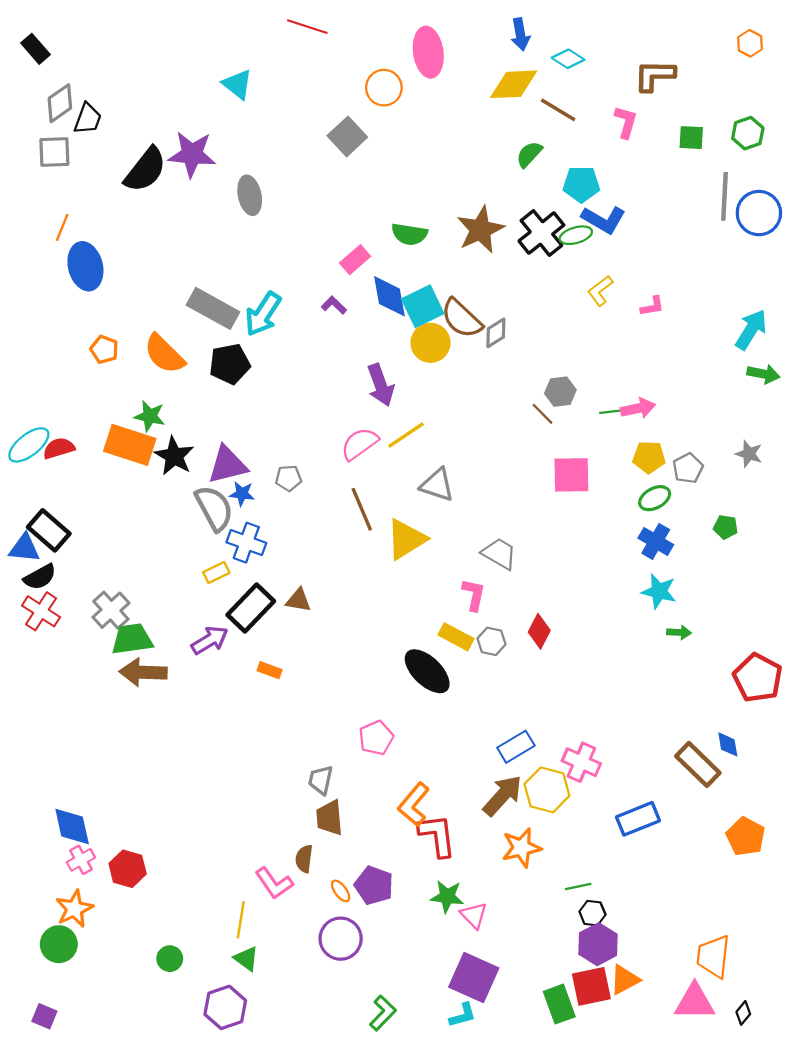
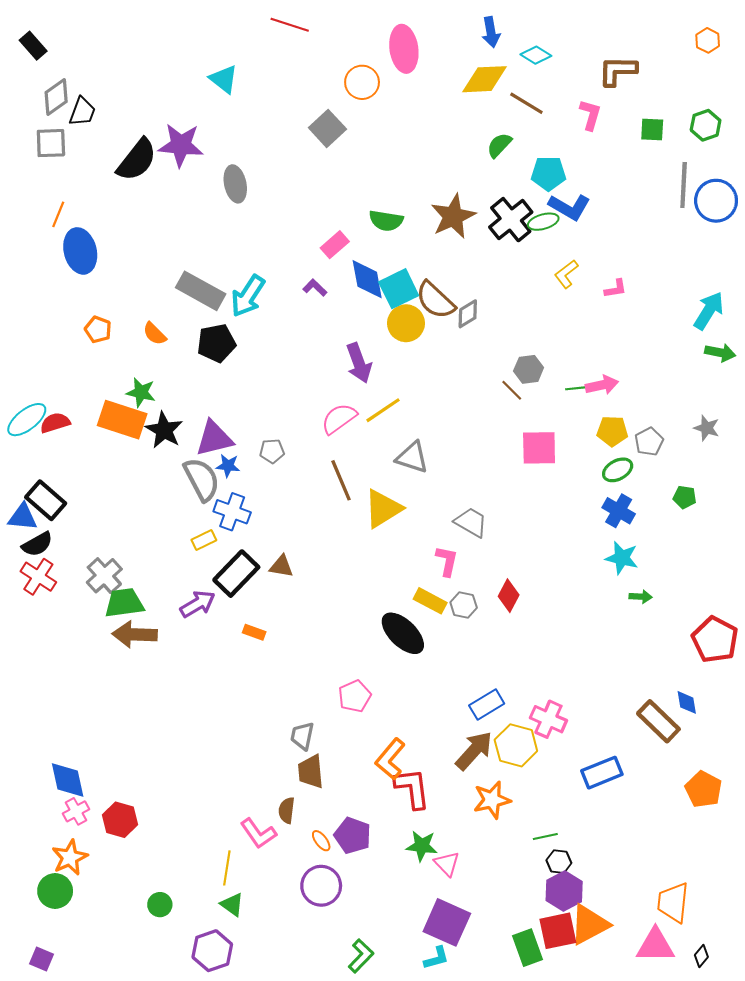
orange semicircle: (164, 354) -> (155, 334), size x0.6
orange triangle: (625, 980) -> (589, 925), size x1.4

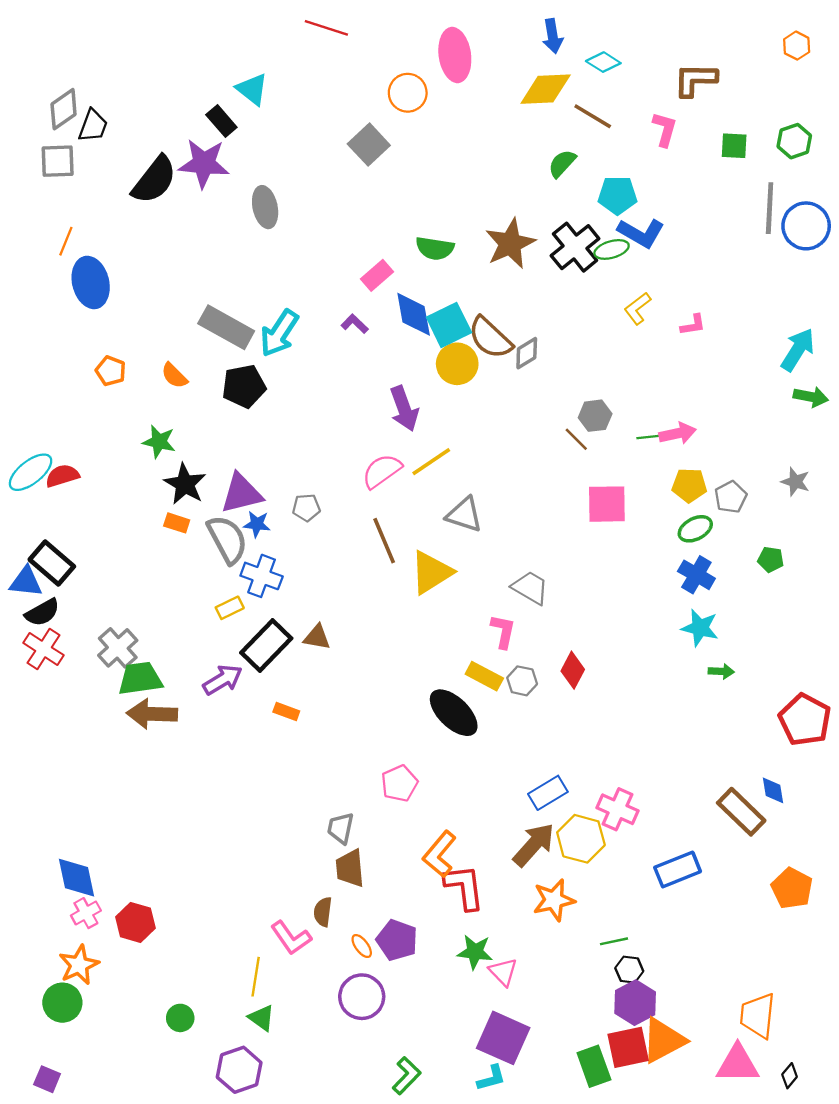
black rectangle: (33, 46) -> (221, 121), moved
orange rectangle: (122, 420) -> (177, 523), moved, size x0.5

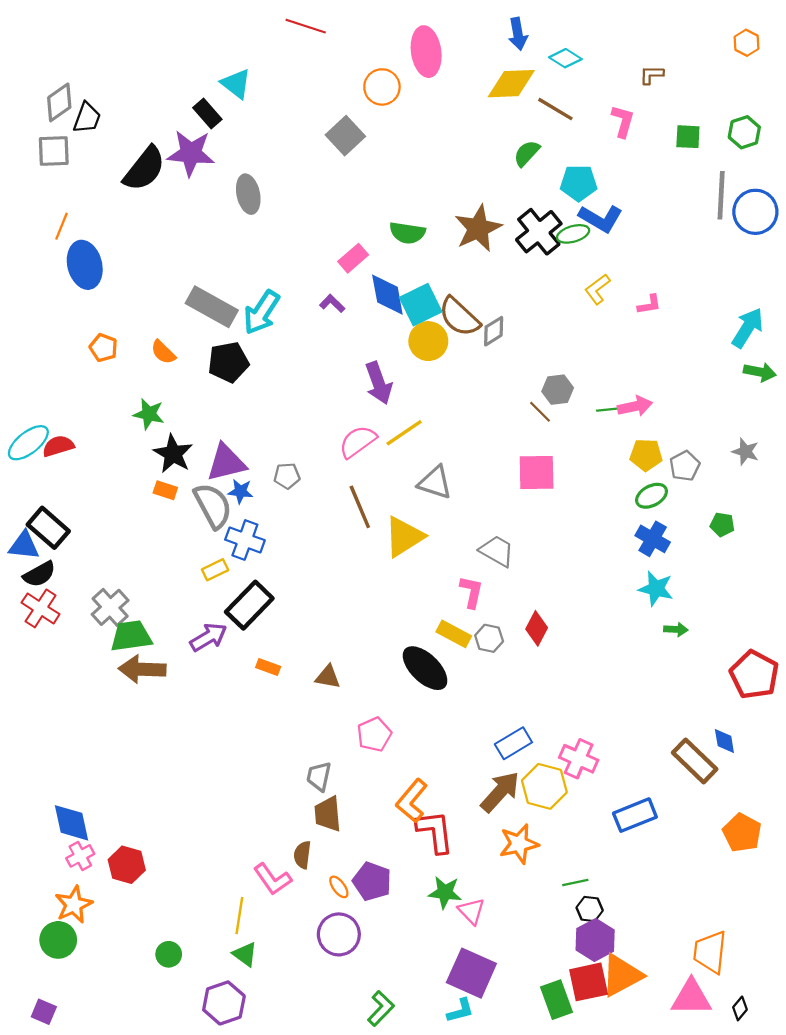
brown L-shape: (695, 80) -> (652, 75), size x0.6
pink square: (607, 504) -> (537, 473), moved
brown triangle: (317, 637) -> (328, 677), moved

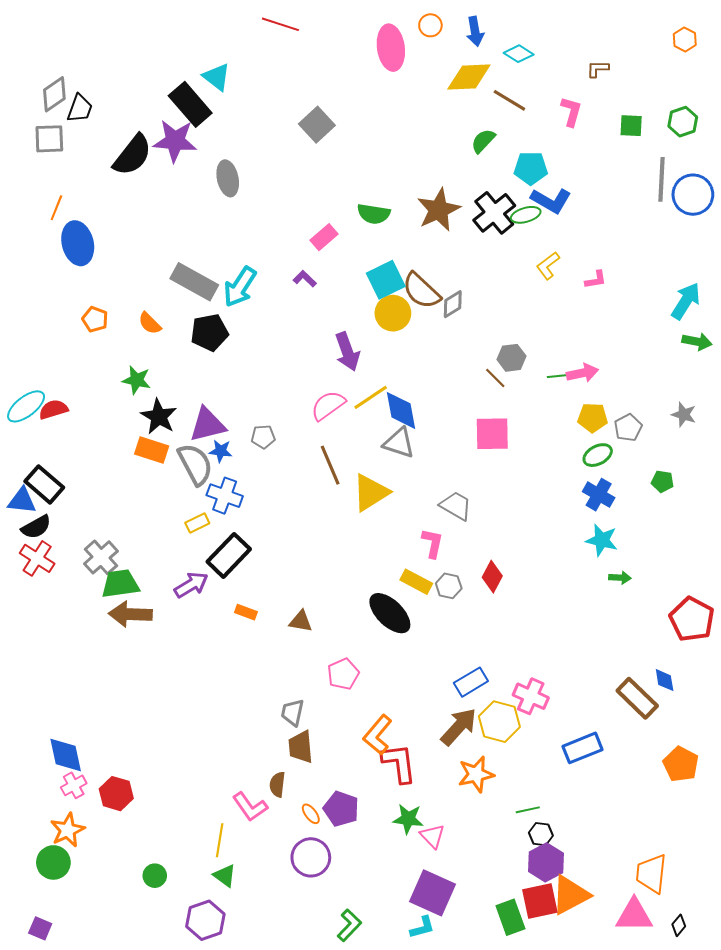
orange circle: (382, 87) -> (430, 25), moved, size x0.7
black rectangle: (207, 113) -> (190, 104), size x1.6
blue diamond: (387, 295) -> (401, 410), moved
orange rectangle: (165, 490) -> (152, 450), size x1.5

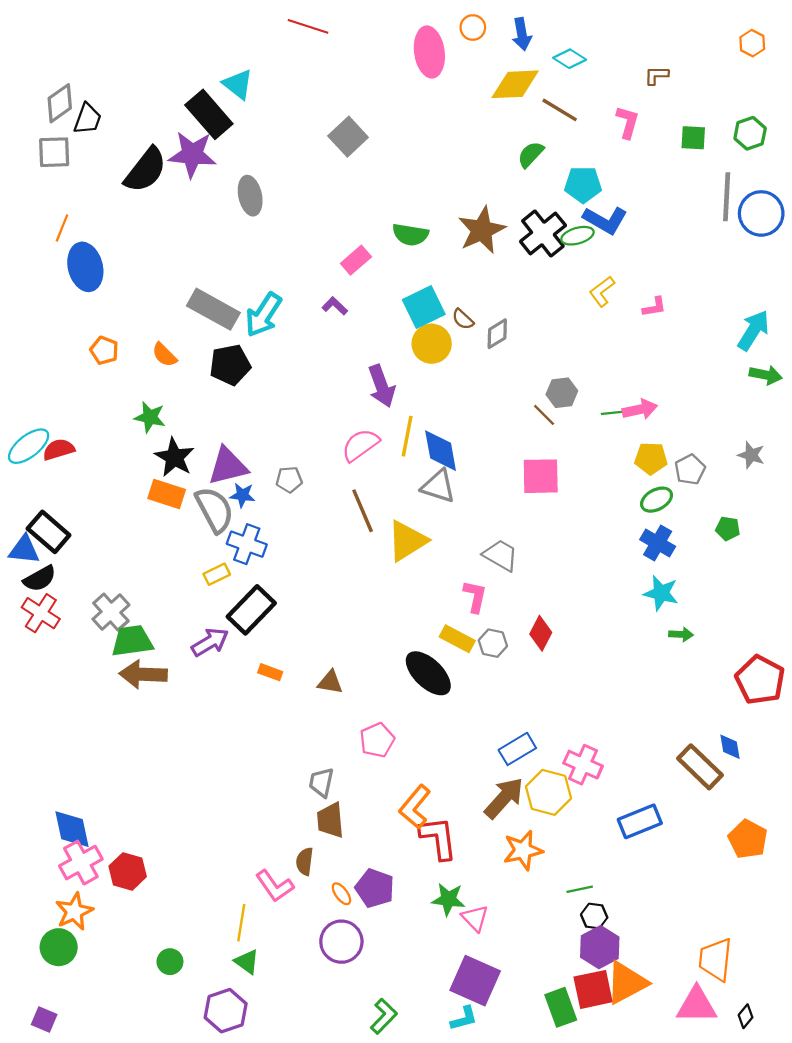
brown semicircle: (421, 291) -> (463, 319), size x0.5
yellow line: (371, 397) -> (407, 436), turned -45
pink cross: (74, 785) -> (81, 863), size x1.5

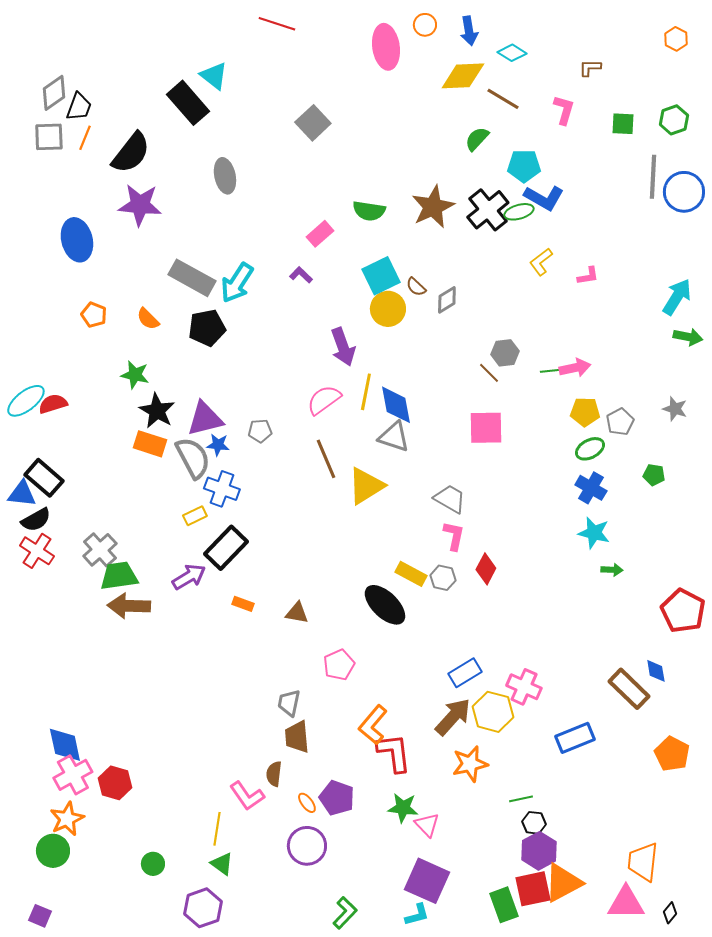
purple star: (192, 154) -> (140, 205), moved
orange line: (62, 228) -> (85, 138), moved
pink L-shape: (475, 596) -> (454, 536), moved

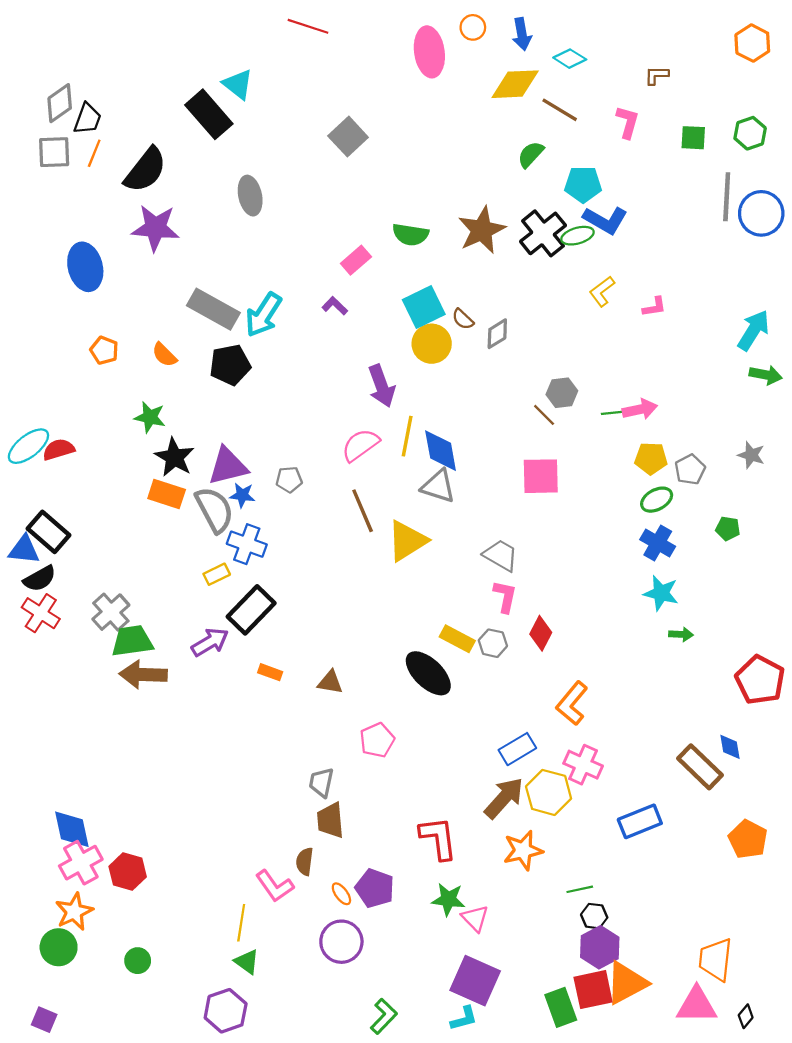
orange hexagon: (676, 39) -> (752, 43), size x1.4
orange L-shape: (373, 725) -> (572, 703), moved
green circle: (153, 864) -> (138, 961), moved

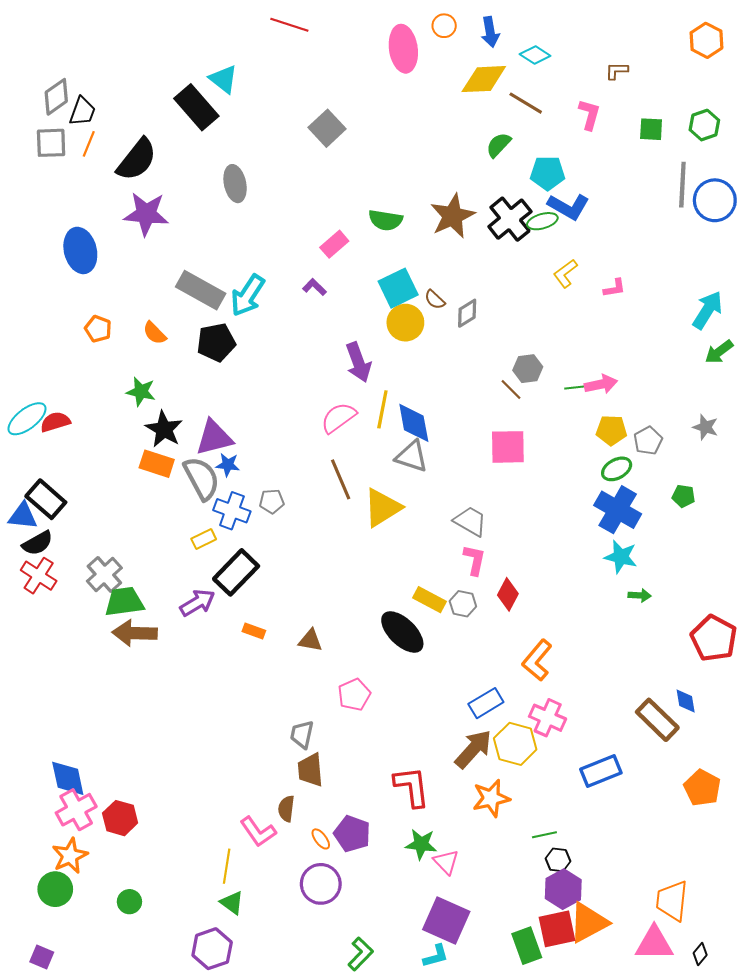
green arrow: (766, 375) -> (719, 352), turned 132
gray pentagon: (289, 480) -> (272, 501), moved
blue cross: (658, 543) -> (618, 510), size x1.4

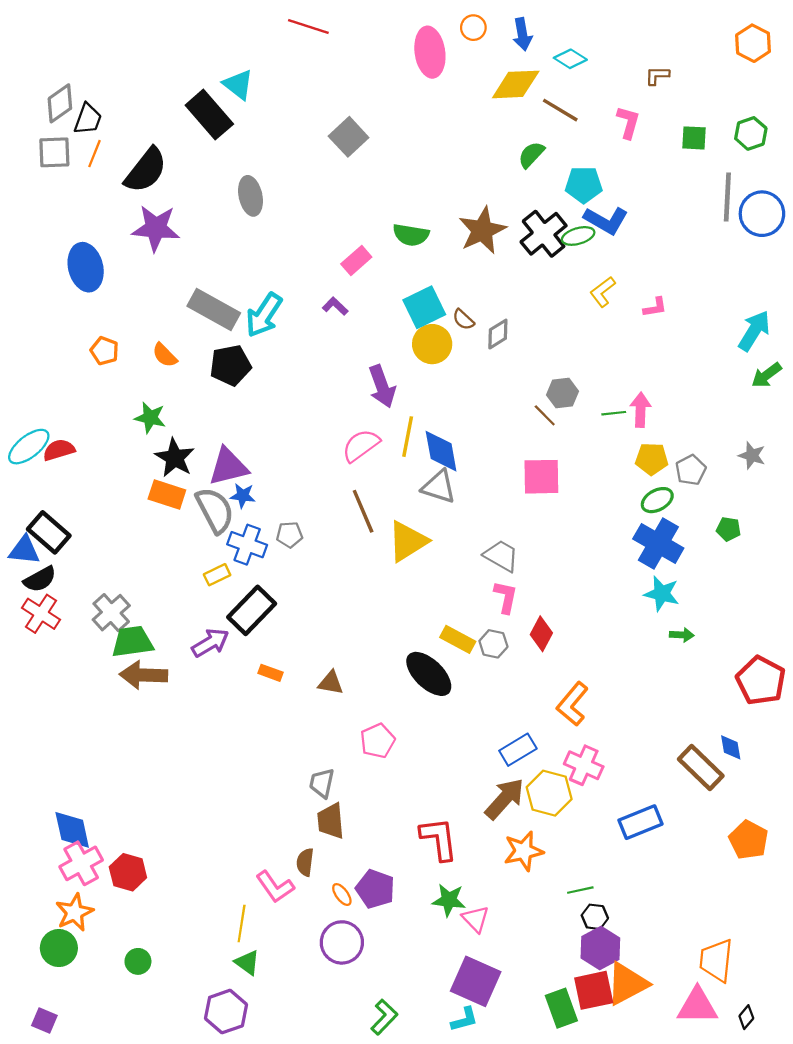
pink arrow: (601, 384) -> (641, 410), turned -76

